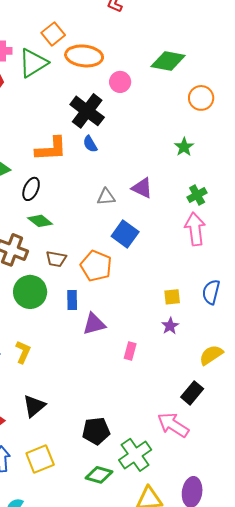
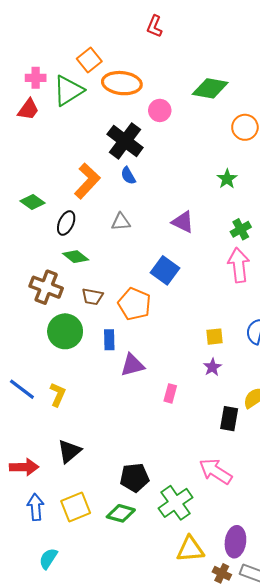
orange L-shape: (51, 149) -> (87, 181), turned -44
gray triangle: (106, 197) -> (121, 222), moved
black rectangle: (192, 393) -> (229, 419), moved, turned -30
green diamond: (99, 475) -> (121, 513), moved

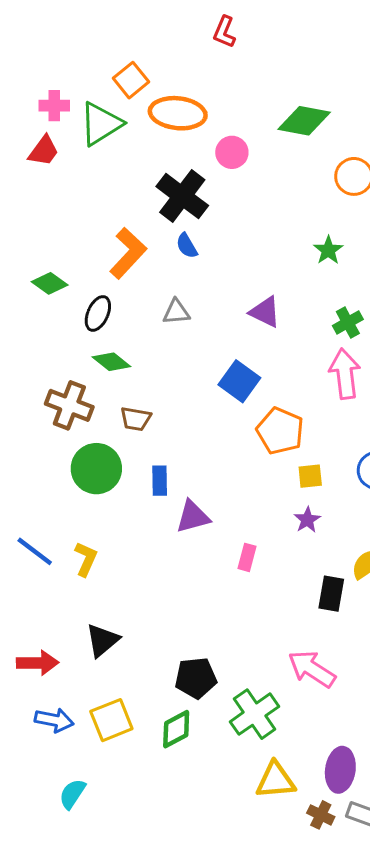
orange pentagon: (135, 304) -> (280, 431), moved
blue arrow: (36, 507) -> (54, 720), turned 105
green diamond: (121, 513) -> (176, 729), turned -44

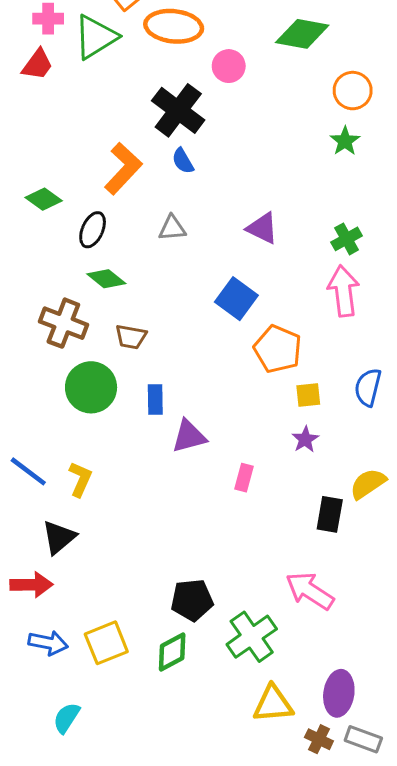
green star: (328, 250) -> (345, 141), moved
black triangle: (102, 640) -> (59, 537), moved

